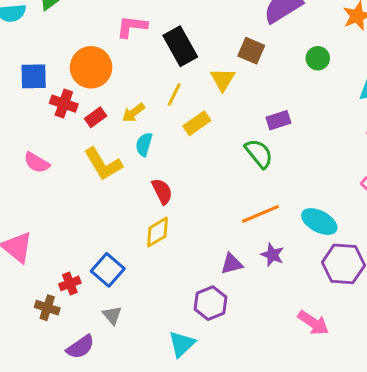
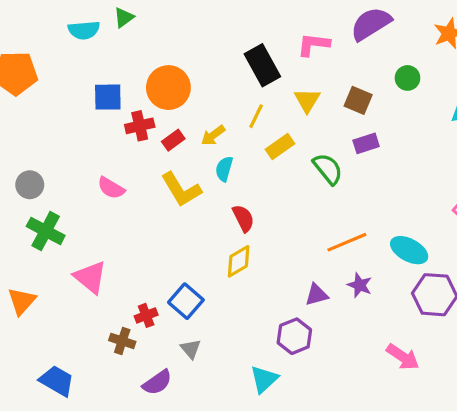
pink L-shape: (132, 27) -> (313, 45), moved
brown square: (251, 51) -> (358, 100), moved
red cross: (64, 104) -> (140, 126), turned -32
green semicircle: (259, 153) -> (328, 169), moved

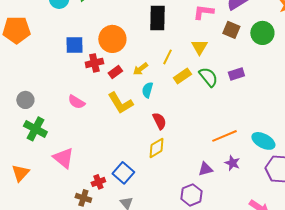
black rectangle: (262, 65) -> (157, 18), moved, turned 30
green circle: (407, 78) -> (262, 33), size x1.5
brown square: (358, 100) -> (231, 30), moved
green semicircle: (328, 169) -> (208, 77), moved

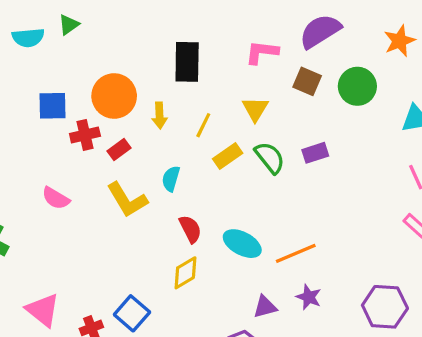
yellow arrow: (140, 69) -> (160, 115), moved, turned -56
cyan ellipse: (263, 141) -> (242, 244), moved
pink triangle: (63, 158) -> (43, 310), moved

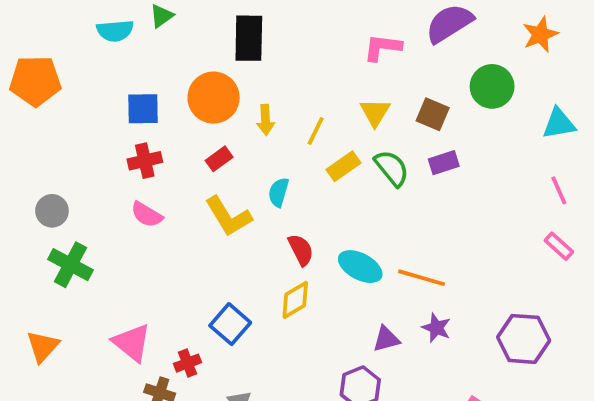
black rectangle: (187, 62) -> (249, 38), moved
brown square: (307, 81) -> (433, 114), moved
red cross: (85, 135) -> (145, 161), moved
orange line: (296, 253) -> (421, 278), turned 39
blue square: (132, 313) -> (230, 324), moved

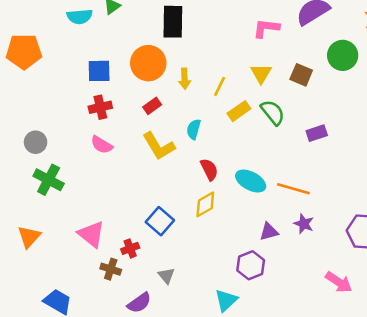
purple rectangle: (444, 163) -> (317, 133), moved

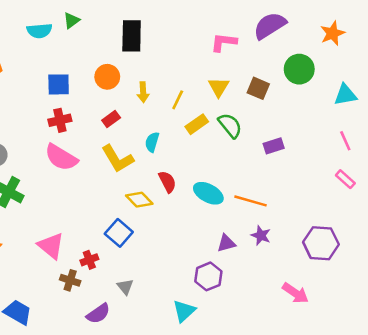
orange circle: (148, 63) -> (107, 77), size x0.7
pink semicircle: (102, 145) -> (61, 157), size x1.5
yellow diamond: (205, 204) -> (139, 200), moved, turned 76

